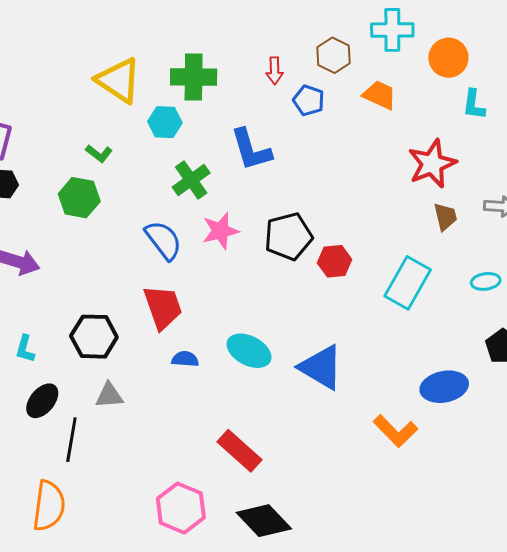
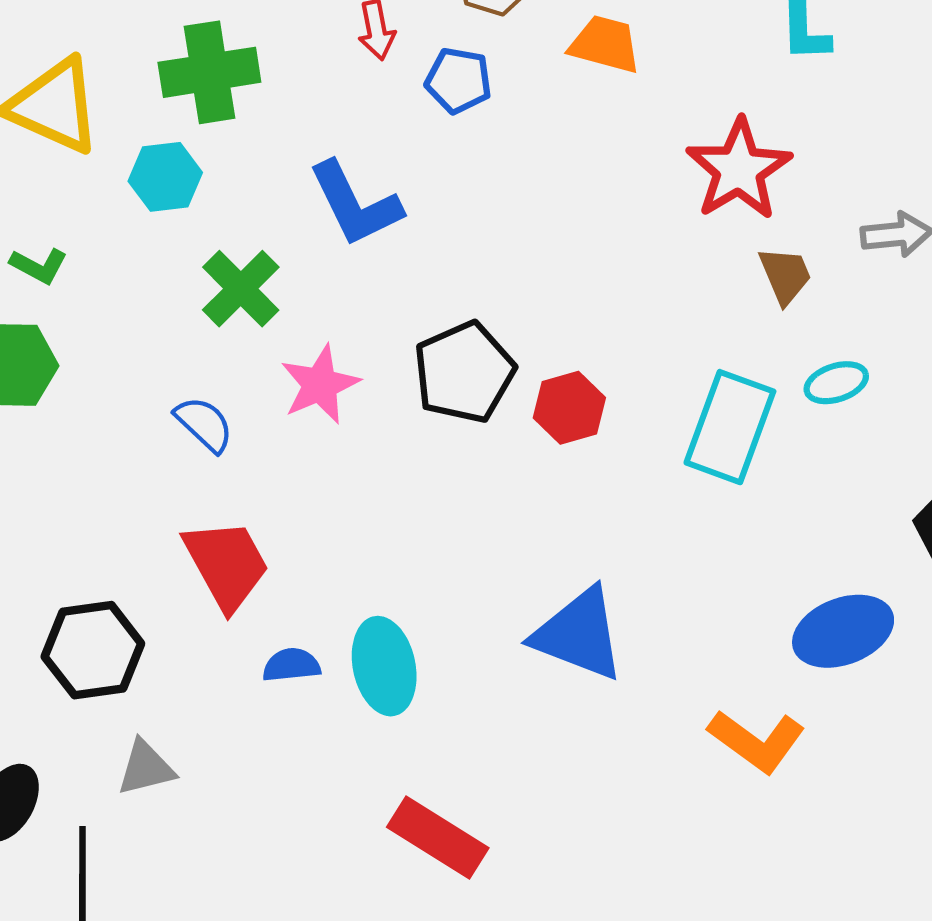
blue semicircle: (163, 240) -> (204, 424), size x0.7
cyan ellipse: (486, 281) -> (836, 383), moved
cyan ellipse: (249, 351) -> (384, 666), moved, turned 60

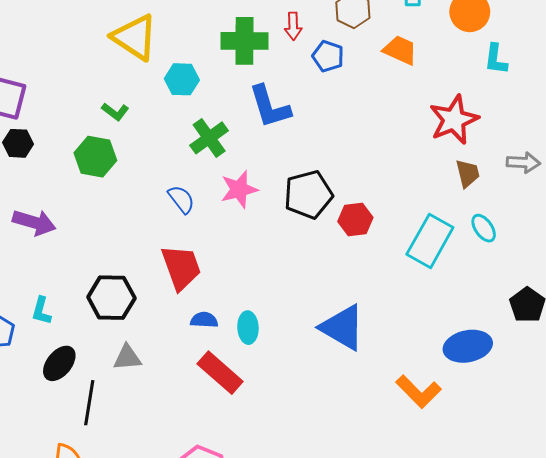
green cross: (209, 72) -> (244, 41), moved
cyan ellipse: (836, 383) -> (484, 228), turned 64
cyan ellipse: (384, 666) -> (248, 328), size x0.7
red rectangle: (438, 838) -> (220, 373), moved

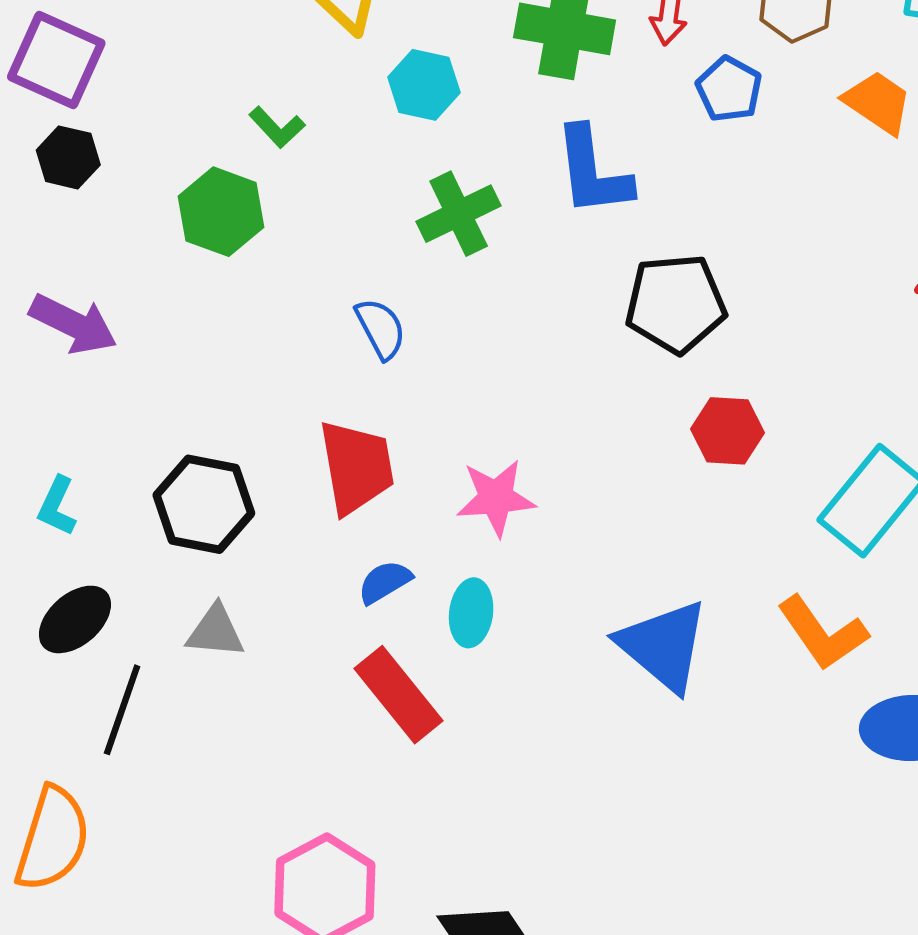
pink star: (239, 189) -> (496, 498), moved
black pentagon: (308, 195) -> (676, 304), moved
blue semicircle: (204, 320) -> (385, 582), turned -44
orange L-shape: (419, 392) -> (823, 633), moved

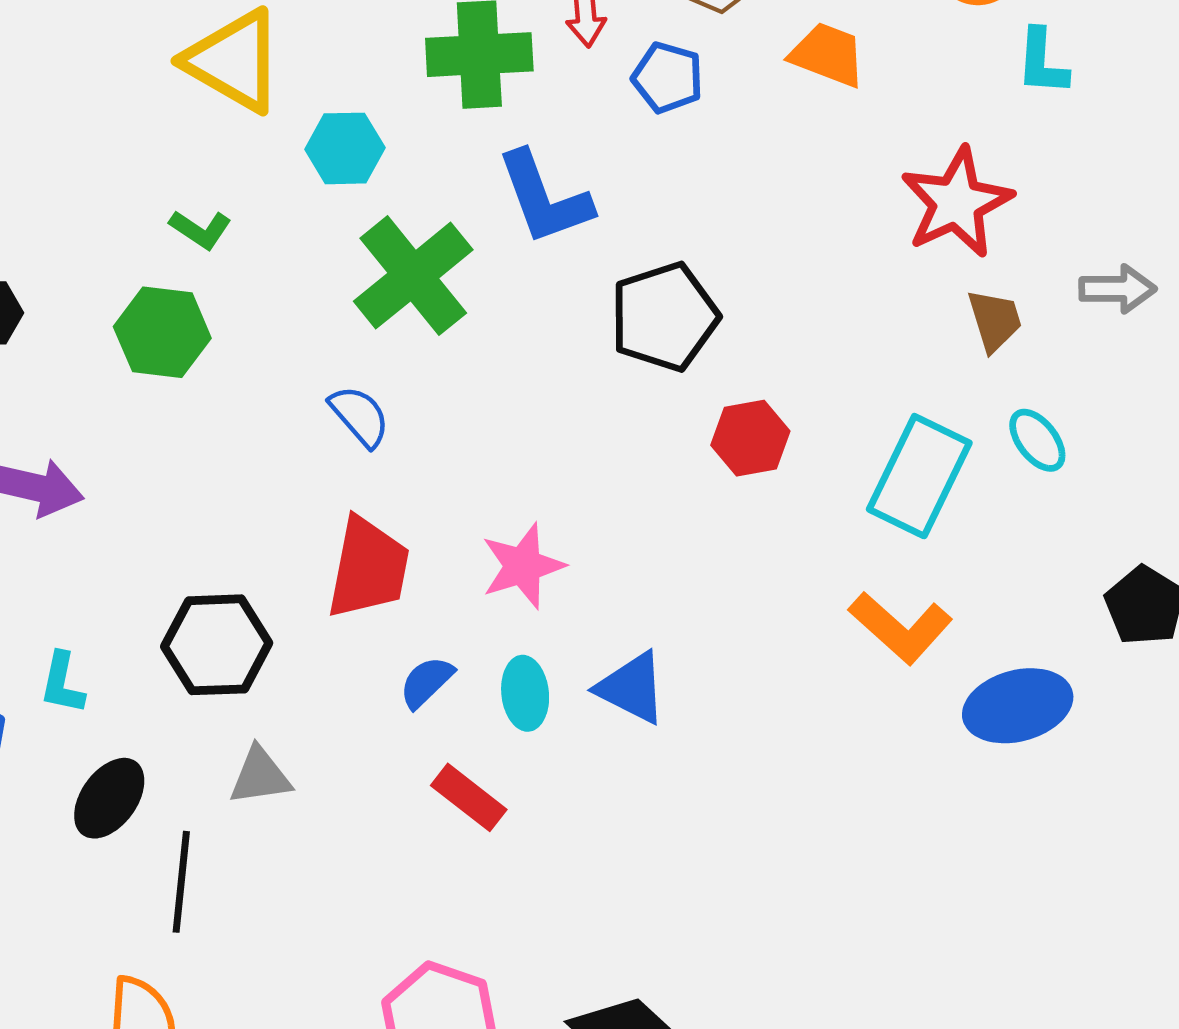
green cross: (459, 214) -> (413, 276), size x1.4
red trapezoid: (356, 467) -> (368, 568), turned 34
blue triangle: (663, 646) -> (632, 688), moved, size x0.7
red rectangle: (398, 695) -> (469, 797), size x0.7

